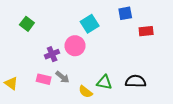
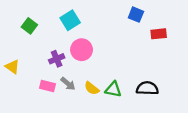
blue square: (125, 13) -> (136, 15), turned 32
cyan square: (90, 24) -> (70, 20), moved
yellow triangle: (11, 83) -> (12, 67), moved
yellow semicircle: (85, 92) -> (92, 88), moved

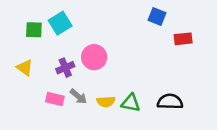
cyan square: (70, 20) -> (60, 23), moved
green square: (29, 26) -> (34, 30), turned -35
yellow triangle: (12, 67) -> (25, 68), moved
yellow semicircle: (92, 88) -> (106, 102), turned -42

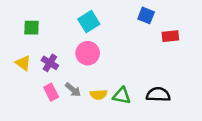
cyan square: (60, 23) -> (89, 22), moved
purple cross: (65, 68) -> (50, 63), moved, turned -35
pink rectangle: (55, 99) -> (51, 92), turned 49

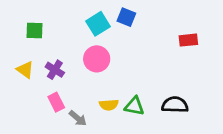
blue square: (146, 15) -> (126, 17), moved
gray arrow: (73, 90) -> (78, 118), moved

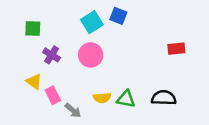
red rectangle: (188, 40) -> (176, 49), moved
yellow triangle: (25, 70) -> (34, 81), moved
purple cross: (55, 70) -> (52, 55), moved

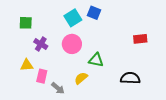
yellow triangle: (34, 81) -> (27, 65), turned -40
pink rectangle: (53, 95) -> (42, 76), turned 40
yellow semicircle: (102, 98) -> (81, 78), turned 144
green triangle: (126, 99) -> (96, 60), moved

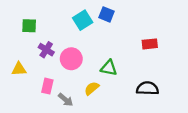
red rectangle: (140, 39) -> (150, 44), moved
pink circle: (72, 44) -> (71, 59), moved
yellow triangle: (27, 65) -> (19, 69), moved

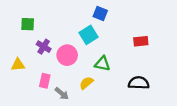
cyan square: (83, 20) -> (88, 35), moved

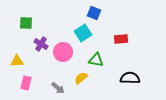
red rectangle: (141, 41) -> (121, 39), moved
pink rectangle: (45, 81) -> (26, 83), moved

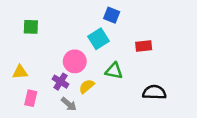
purple cross: (41, 44) -> (60, 82), moved
yellow semicircle: (81, 78) -> (87, 86), moved

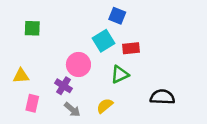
red rectangle: (144, 46) -> (131, 48), moved
green triangle: (114, 71) -> (120, 75), turned -36
yellow semicircle: (87, 86) -> (105, 106), moved

